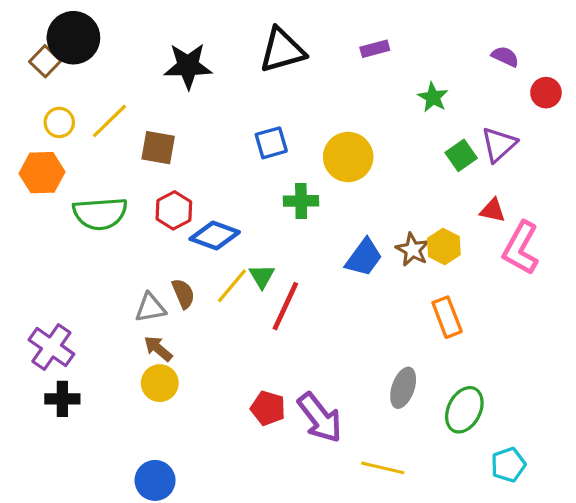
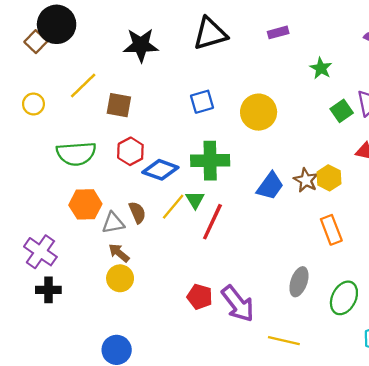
yellow circle: (59, 122) -> (33, 104), moved
orange hexagon: (42, 173) -> (85, 204), moved
green cross: (301, 201) -> (210, 161), moved, size x1.5

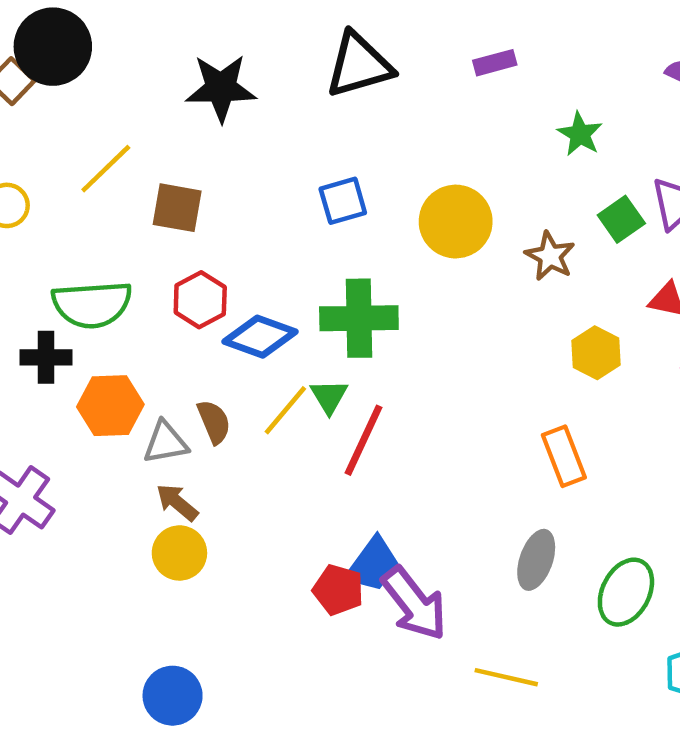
brown star: (306, 180) -> (550, 256), moved
blue trapezoid: (270, 186) -> (373, 564), moved
orange rectangle: (331, 230) -> (564, 456), moved
black cross: (48, 290) -> (46, 357), moved

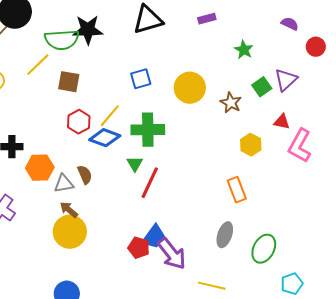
green semicircle: (92, 304) -> (62, 40), moved
yellow line: (285, 410) -> (110, 116), moved
yellow circle: (179, 553) -> (70, 232), size x1.4

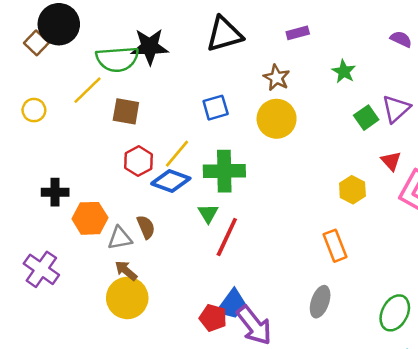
brown star: (231, 103) -> (277, 78), moved
red triangle: (282, 122) -> (391, 161), turned 36
green ellipse: (264, 249) -> (395, 313), moved

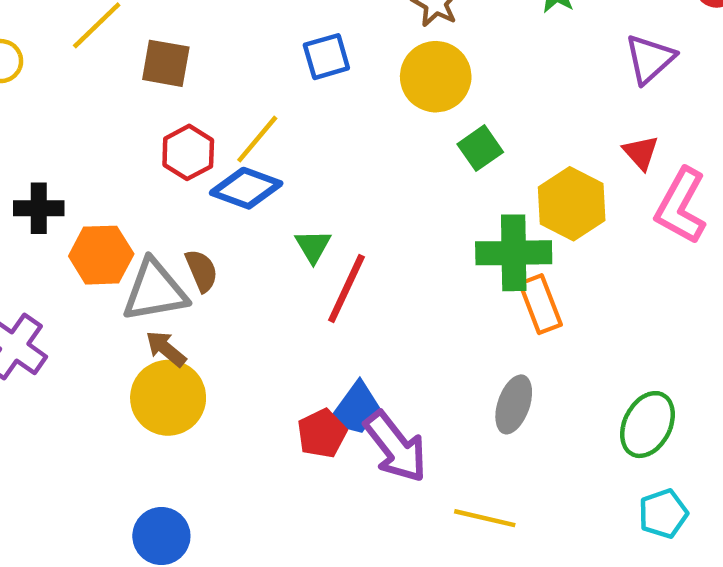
green square: (366, 118) -> (480, 148), moved
green cross: (224, 171) -> (514, 253), moved
yellow hexagon: (352, 190) -> (572, 204), size x1.4
gray triangle: (120, 238) -> (155, 291), size x1.5
red pentagon: (213, 318) -> (322, 433), turned 30

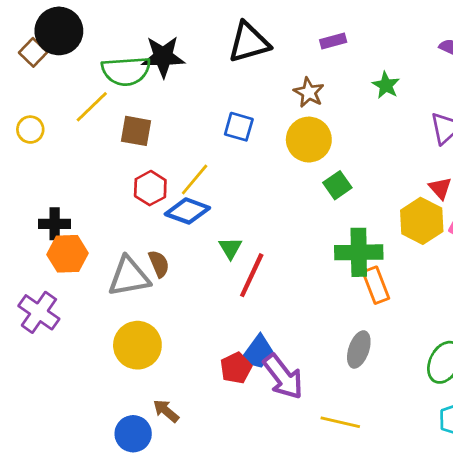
blue square: (326, 57) -> (239, 127), turned 32
yellow hexagon: (572, 204) -> (422, 221), moved
orange hexagon: (101, 255) -> (67, 254), moved
brown arrow: (166, 349) -> (166, 411), moved

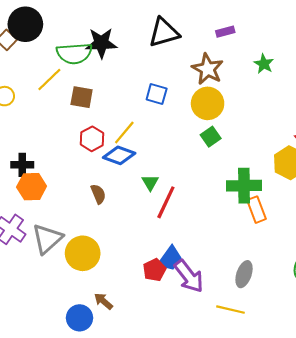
brown star: (309, 92) -> (208, 69), size x1.4
green square: (337, 185) -> (211, 137), moved
gray triangle: (129, 277) -> (47, 239), moved, turned -32
gray ellipse: (359, 349) -> (244, 274), moved

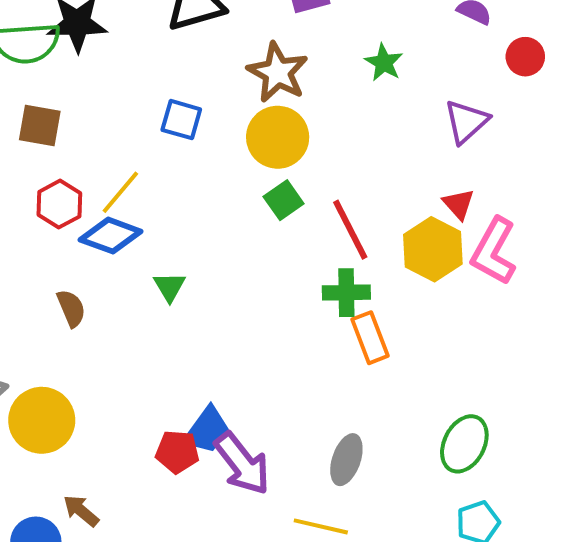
green cross: (244, 186) -> (346, 293), size x0.7
red line: (166, 202) -> (350, 230), moved, turned -52
red pentagon: (154, 270) -> (177, 452), turned 30

